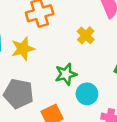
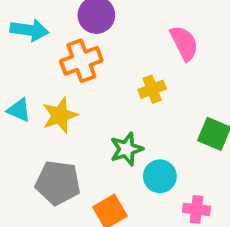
yellow cross: (86, 35) -> (152, 89), turned 30

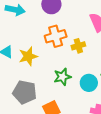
orange cross: (81, 61) -> (56, 36), moved
cyan circle: (160, 176) -> (89, 83), moved

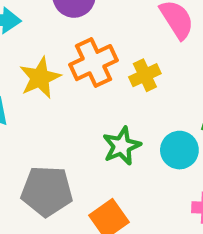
yellow star: (28, 56) -> (40, 78), moved

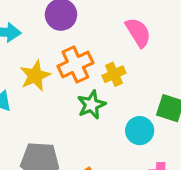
green star: (122, 146) -> (91, 105), moved

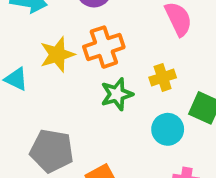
yellow cross: (114, 74) -> (163, 77), moved

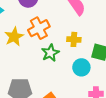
yellow cross: (163, 77) -> (74, 39), turned 32

